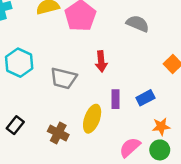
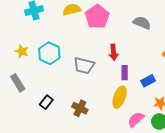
purple rectangle: (116, 99) -> (125, 73), moved
yellow ellipse: (92, 119) -> (120, 97), moved

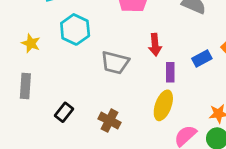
cyan hexagon: (49, 53) -> (75, 29), moved
blue rectangle: (148, 81) -> (202, 58), moved
gray rectangle: (18, 83) -> (25, 86), turned 36

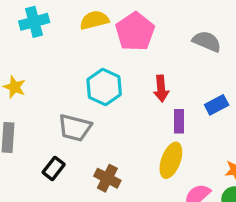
cyan hexagon: (75, 29) -> (104, 87), moved
gray trapezoid: (115, 63) -> (75, 128), moved

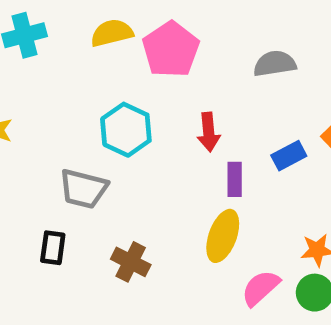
gray semicircle: (207, 41) -> (275, 64), turned -32
black rectangle: (54, 168) -> (53, 248), turned -30

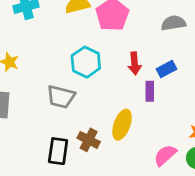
blue rectangle: (289, 156) -> (167, 69), moved
yellow ellipse: (223, 236) -> (122, 125), moved
black rectangle: (53, 248) -> (58, 151), moved, size x1.4

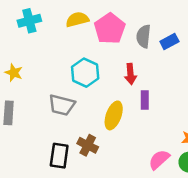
gray semicircle: (173, 23) -> (143, 36), moved, turned -75
blue rectangle: (167, 69) -> (169, 42), moved
yellow ellipse: (122, 125) -> (114, 115), moved

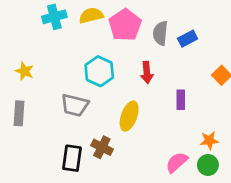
cyan cross: (29, 21) -> (54, 17), moved
purple rectangle: (145, 100) -> (181, 100), moved

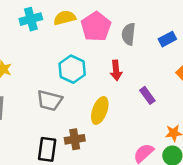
blue rectangle: (188, 39) -> (167, 39), moved
purple rectangle: (181, 100) -> (147, 95), turned -36
brown cross: (102, 147) -> (75, 139), turned -36

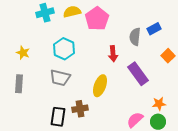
gray semicircle: (129, 34) -> (135, 37), moved
cyan hexagon: (72, 69) -> (64, 49), moved
purple rectangle: (147, 95) -> (138, 74), size x1.6

